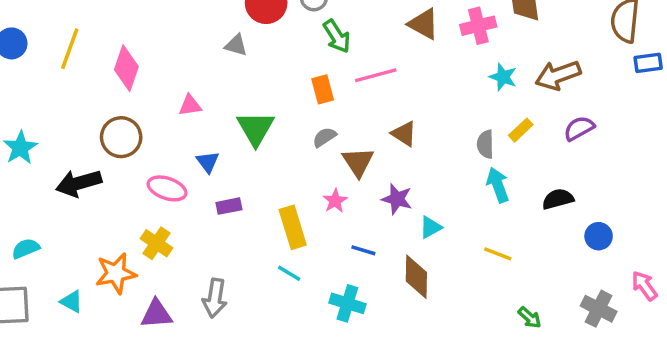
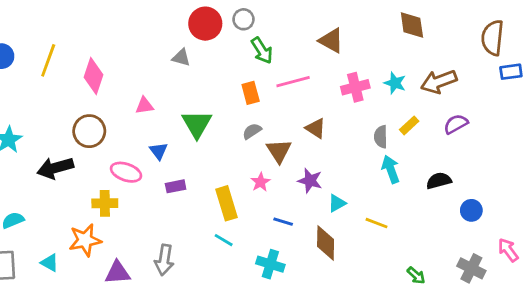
pink cross: (478, 26) -> (355, 87), moved
yellow cross: (156, 243) -> (105, 203), moved, turned -35
yellow line: (498, 254) -> (377, 223), moved

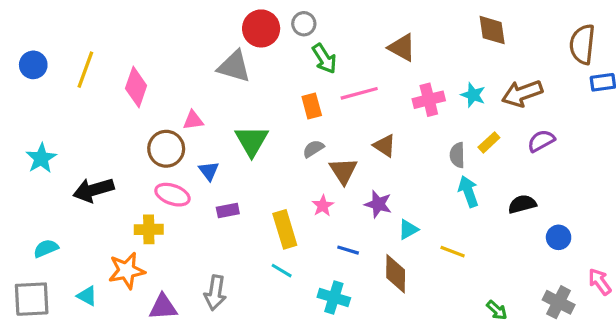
gray triangle: (181, 58) -> (234, 66), size x1.6
brown circle: (89, 131) -> (166, 149), moved

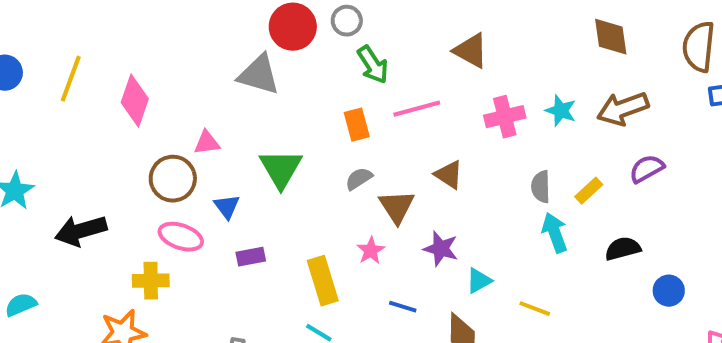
brown diamond: (492, 30) -> (611, 37), moved
yellow rectangle: (489, 142) -> (589, 191), moved

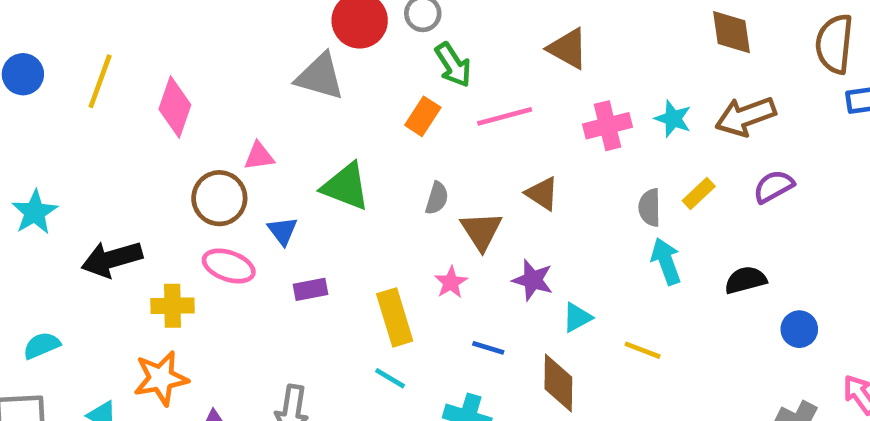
orange rectangle: (357, 125) -> (423, 116), moved, turned 48
green triangle: (281, 169) -> (346, 186), turned -39
gray semicircle: (359, 179) -> (437, 198), turned 140
yellow rectangle: (589, 191) -> (699, 193), moved
yellow cross: (151, 281) -> (173, 306), moved

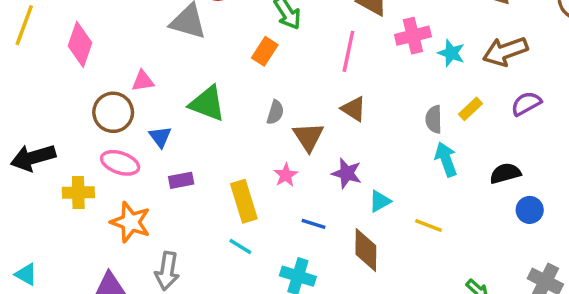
pink line: (505, 116) -> (348, 51), moved, turned -63
pink cross: (608, 126) -> (413, 36), moved
blue circle: (799, 329) -> (530, 210), moved
orange star: (161, 378) -> (131, 222), moved, turned 30

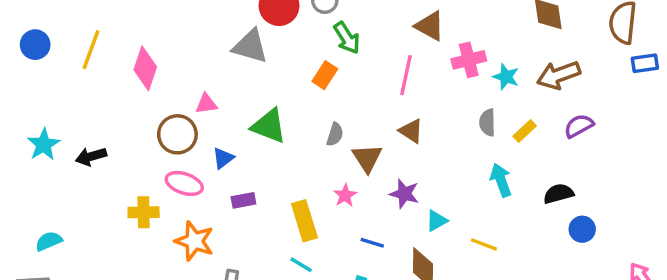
gray semicircle: (434, 119) -> (487, 123), moved
blue triangle: (160, 137) -> (223, 158), turned 30
black arrow: (33, 158) -> (91, 156), moved, size x0.7

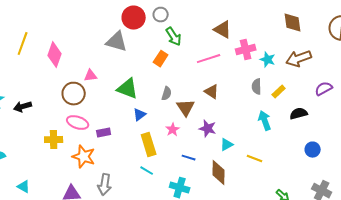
pink line: (406, 75) -> (209, 59), turned 60
purple semicircle: (579, 126) -> (324, 89), moved
blue triangle: (223, 158) -> (140, 115), moved
black semicircle: (558, 194) -> (299, 114), moved
purple rectangle: (243, 200) -> (104, 133), moved

